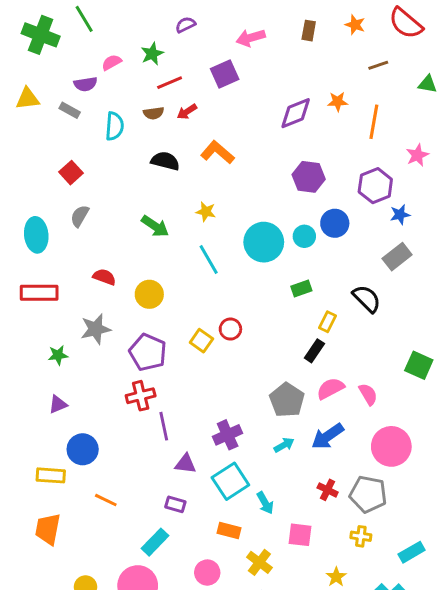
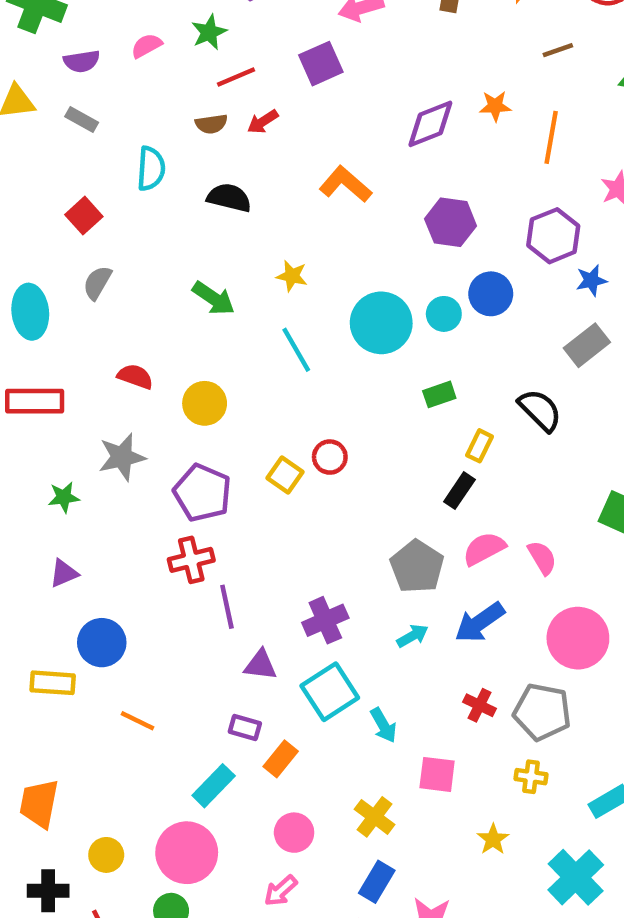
purple semicircle: (86, 84) -> (82, 61), moved
cyan semicircle: (114, 126) -> (151, 169), moved
orange L-shape: (217, 152) -> (345, 184), moved
orange trapezoid: (48, 529) -> (39, 804), moved
orange rectangle: (229, 530) -> (281, 759), moved, turned -65

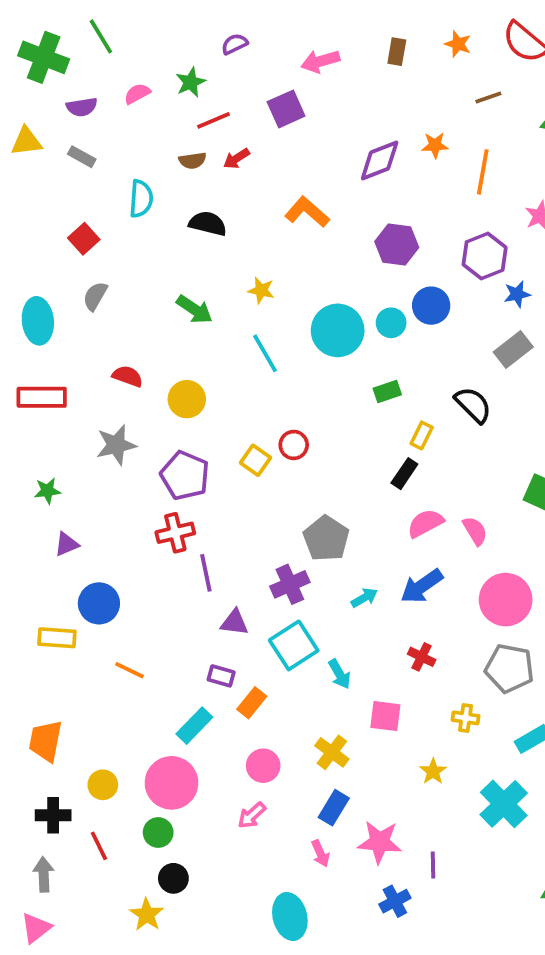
green star: (64, 497) -> (47, 491), moved
gray pentagon: (417, 567) -> (326, 538), moved
gray pentagon: (542, 712) -> (509, 668), moved

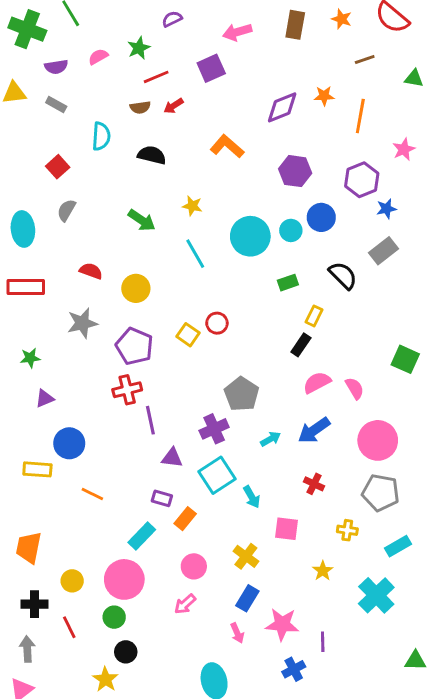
brown rectangle: (397, 52) -> (295, 25), size x1.4
black semicircle: (473, 405) -> (343, 275), moved

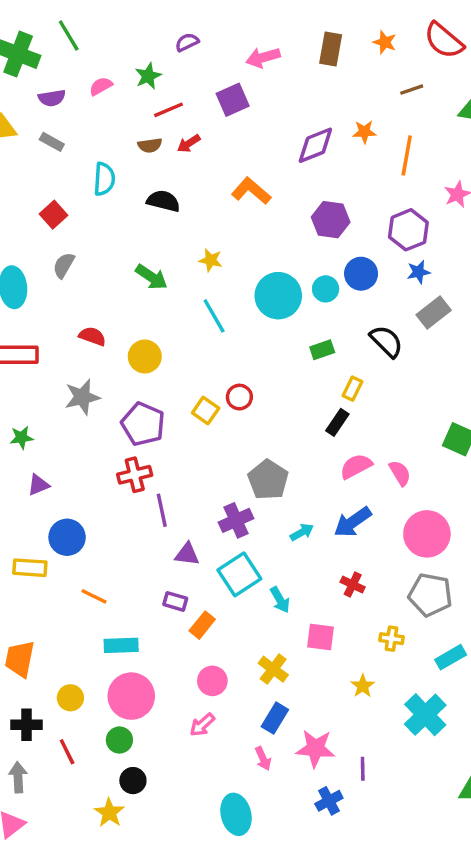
blue star: (386, 209) -> (418, 272), moved
cyan rectangle: (142, 536) -> (121, 645), moved, turned 44

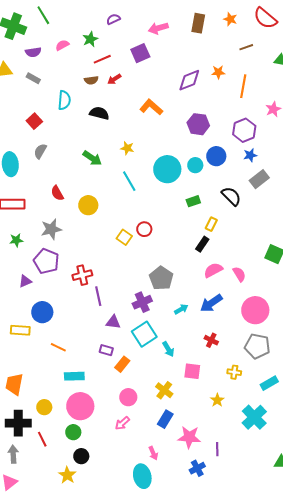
red semicircle: (92, 336) -> (57, 193), turned -140
purple pentagon: (143, 424) -> (46, 261), moved
green star: (21, 438) -> (16, 240), moved
black cross: (27, 725) -> (18, 423), size x1.4
pink arrow: (263, 759) -> (153, 453), moved

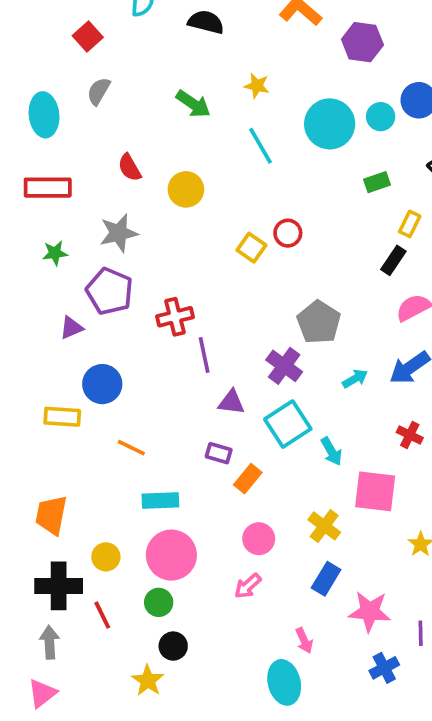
purple hexagon: (198, 124) -> (362, 42), moved
purple cross: (142, 302) -> (284, 366), turned -30
pink square: (192, 371) -> (375, 491), size x1.4

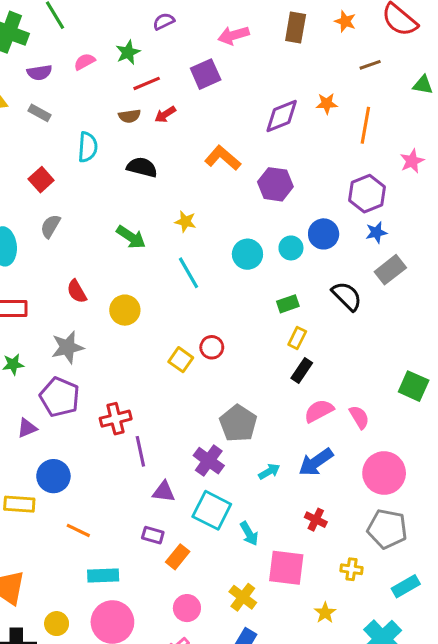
cyan circle: (330, 124) -> (247, 254), size x0.7
yellow rectangle: (410, 224) -> (297, 338), moved
cyan square: (288, 424) -> (212, 510), turned -30

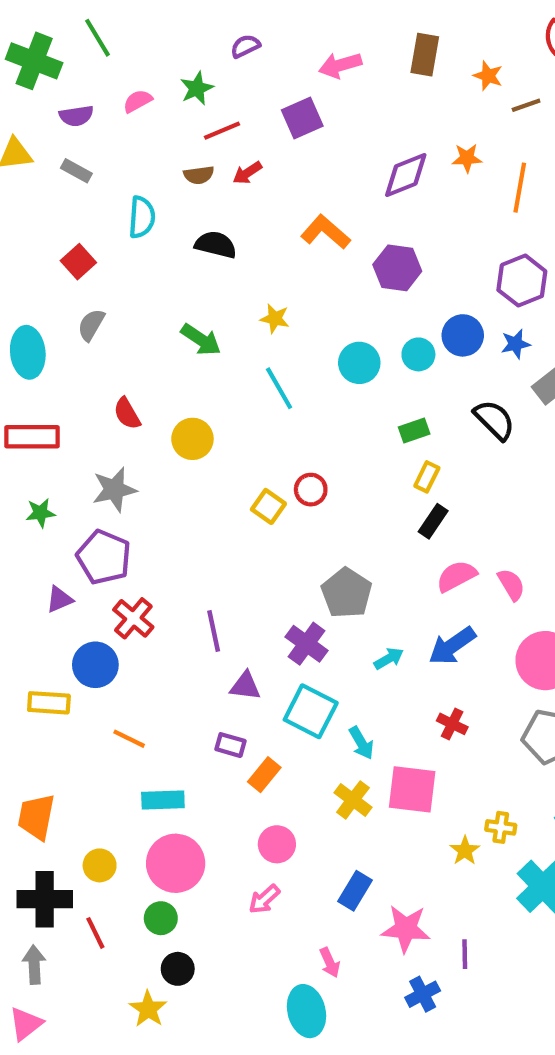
orange star: (345, 21) -> (488, 76), moved
blue star: (376, 232) -> (516, 344), moved
red cross: (116, 419) -> (133, 618), moved, turned -36
yellow cross: (351, 569) -> (501, 827), moved
yellow cross: (243, 597) -> (353, 800), moved

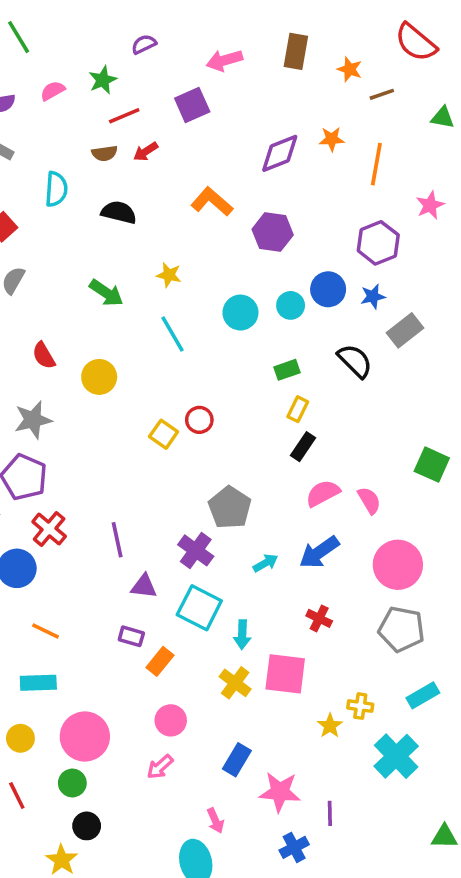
cyan arrow: (361, 743) -> (242, 635), turned 32
cyan rectangle: (163, 800) -> (38, 683), moved

